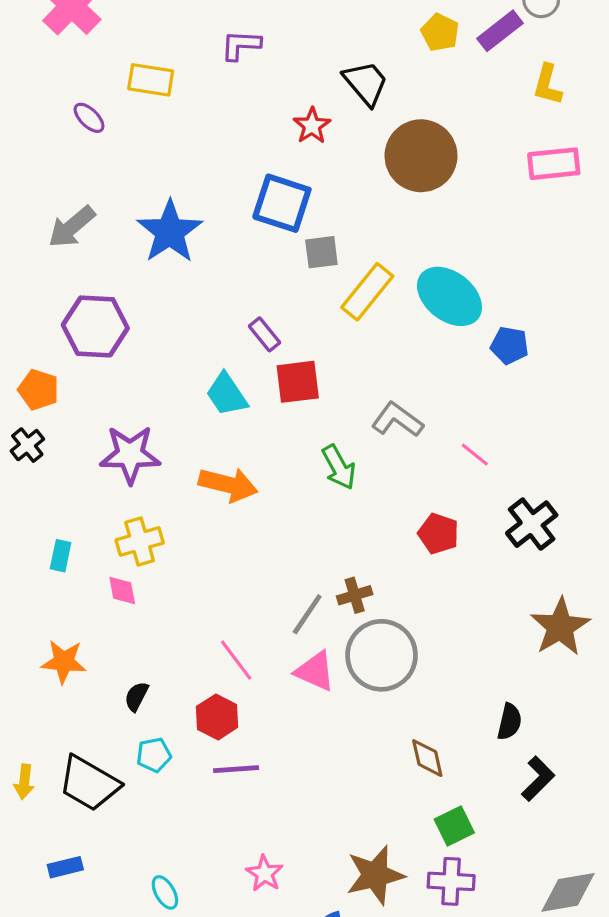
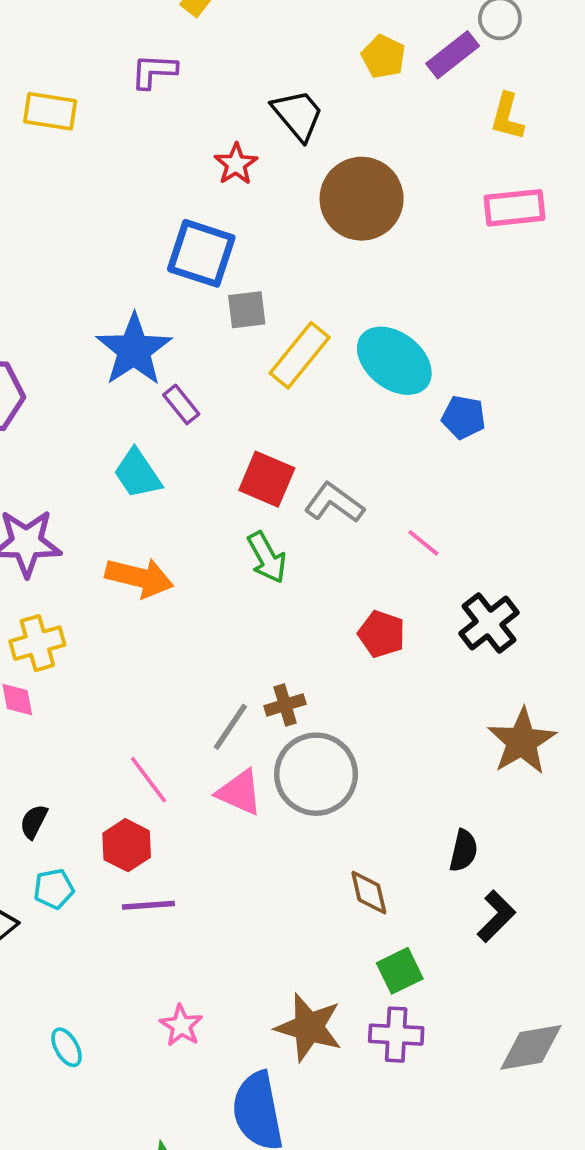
blue star: (170, 232) -> (134, 350), moved
red square: (298, 382) -> (267, 479), moved, turned 30
brown star: (375, 875) -> (309, 1027), turned 30

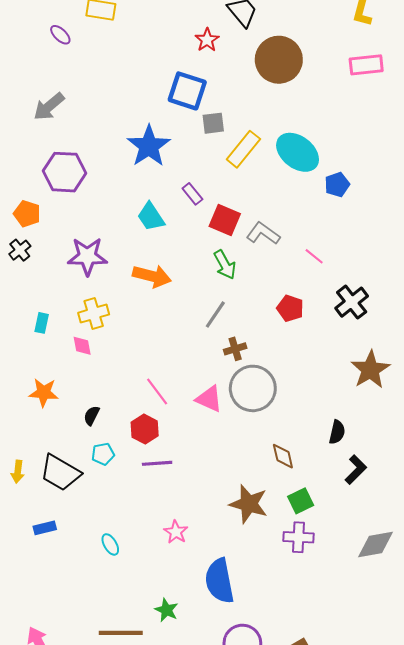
purple rectangle: (181, 404) -> (192, 194), moved
blue pentagon: (464, 417) -> (337, 185), turned -30
gray line: (230, 727) -> (215, 315), moved
brown star: (309, 1027) -> (249, 504), moved

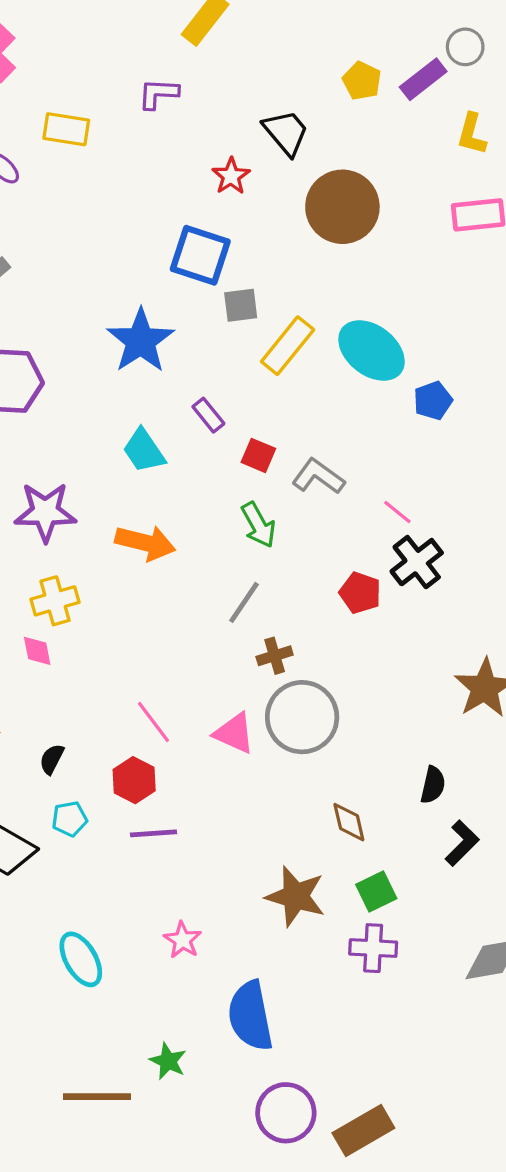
red square: (225, 220) -> (258, 455), size x0.7
black cross: (352, 302) -> (417, 562), moved
cyan ellipse: (110, 544) -> (81, 959), size x1.6

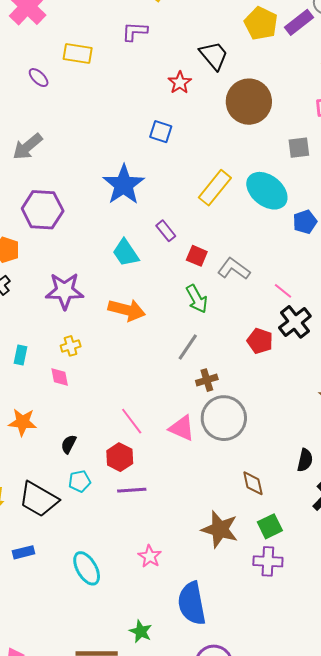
yellow pentagon: (362, 81) -> (261, 23), size x1.4
blue square: (200, 255) -> (161, 132), size x0.6
gray square: (241, 305) -> (299, 148), moved
yellow cross: (55, 601) -> (71, 346), size x0.7

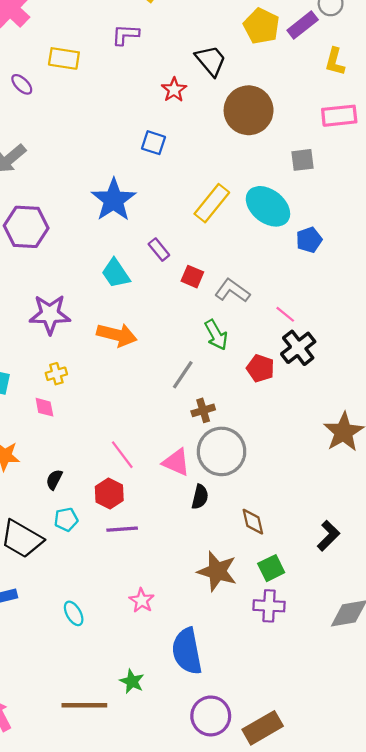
green arrow: (197, 299) -> (216, 335), moved
black semicircle: (305, 460) -> (200, 497), moved
cyan ellipse: (87, 568) -> (74, 613), size x0.7

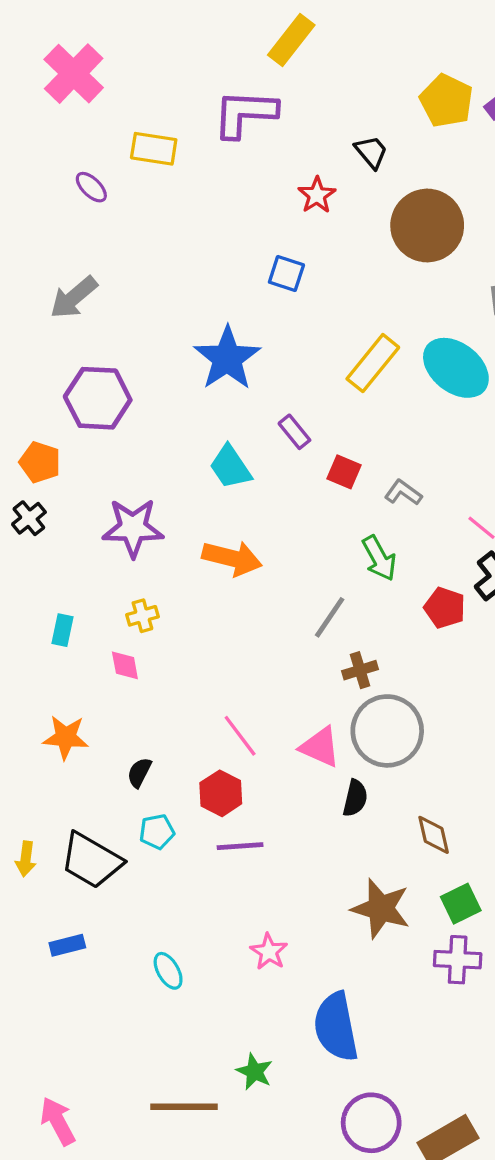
purple L-shape: (125, 35) -> (245, 114), size x1.6
black trapezoid: (211, 61) -> (371, 152), size x0.7
gray L-shape: (232, 291) -> (403, 493), size x0.7

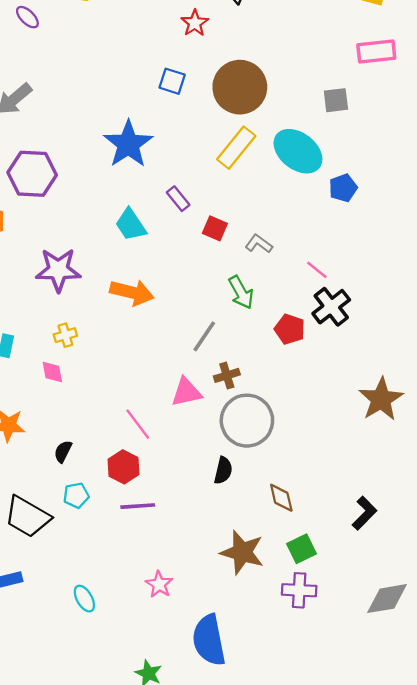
brown circle: (427, 226) -> (240, 87), moved
pink triangle: (320, 747) -> (186, 392), moved, turned -36

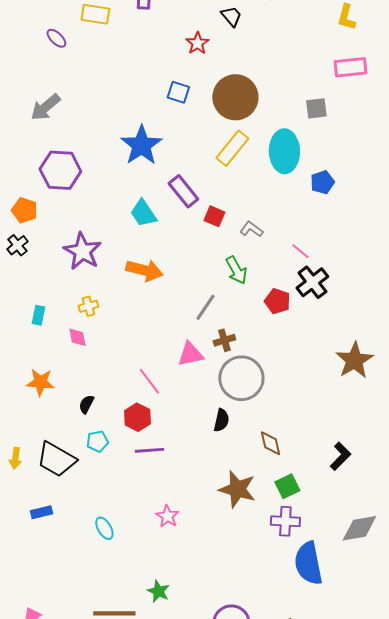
cyan ellipse: (298, 151) -> (284, 151), turned 51
purple rectangle: (178, 199) -> (183, 191), size x1.5
purple star: (58, 270) -> (82, 251), turned 30
blue semicircle: (209, 640) -> (308, 563), moved

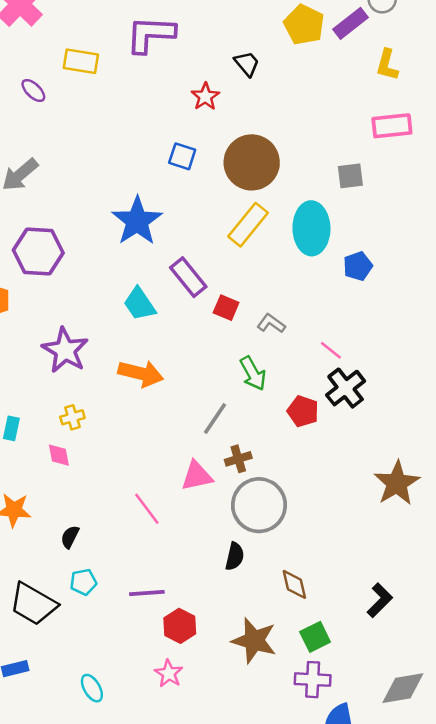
red hexagon: (137, 417) -> (180, 626), moved

